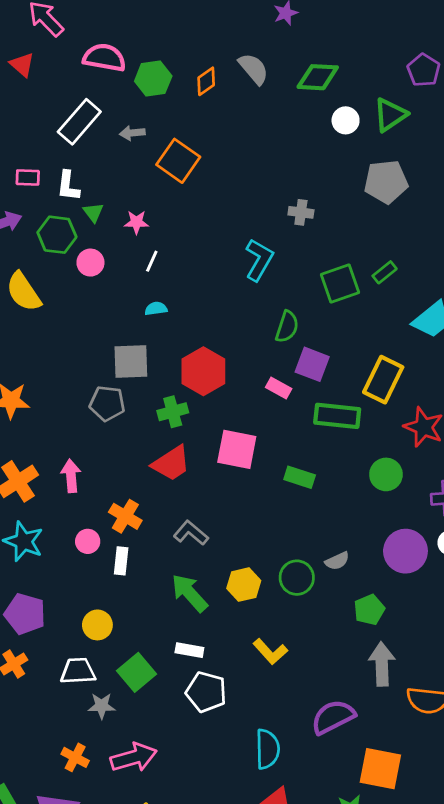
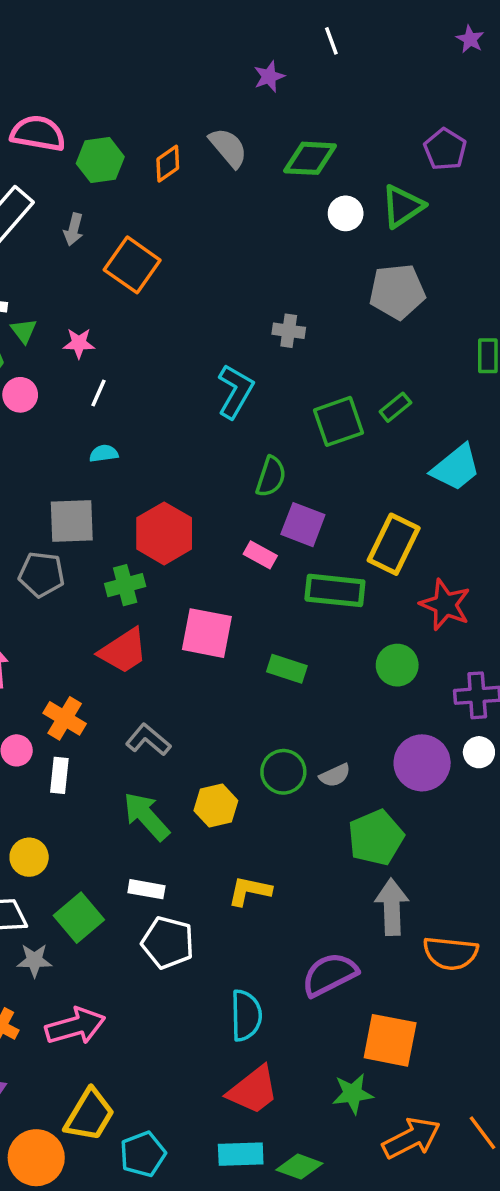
gray arrow: (132, 133) -> (74, 229), turned -70
green circle: (297, 578) -> (283, 772), moved
green pentagon: (369, 610) -> (376, 838), size x1.4
yellow L-shape: (270, 651) -> (250, 891), turned 144

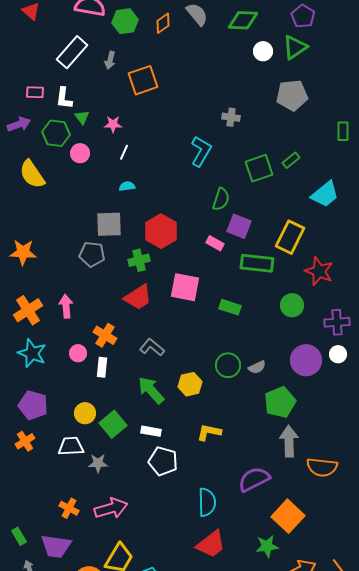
purple pentagon: (445, 149) -> (303, 16), moved
orange square: (132, 265) -> (143, 80), turned 36
green square: (79, 918) -> (113, 424), moved
gray star: (34, 960) -> (98, 463), moved
orange square: (390, 1040) -> (288, 516), turned 32

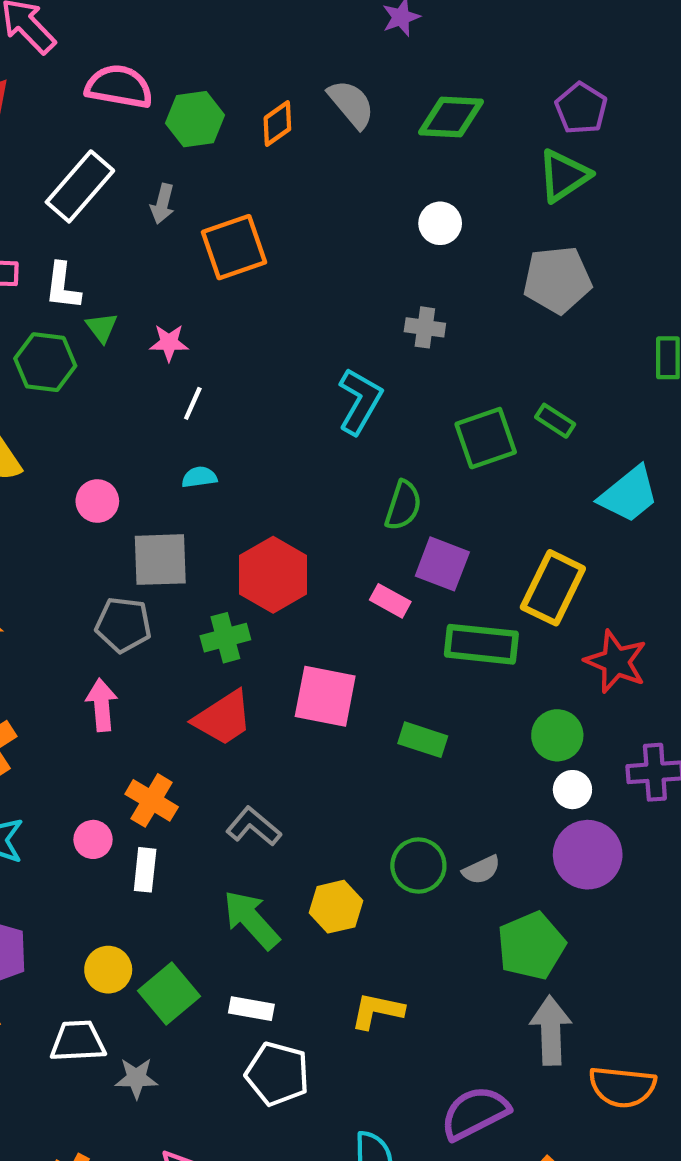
white circle: (263, 51) -> (440, 223), moved
pink circle: (80, 153) -> (97, 501), moved
green rectangle: (291, 160) -> (555, 421), turned 72
pink arrow: (66, 306) -> (102, 705), moved
white circle: (338, 354) -> (572, 790), moved

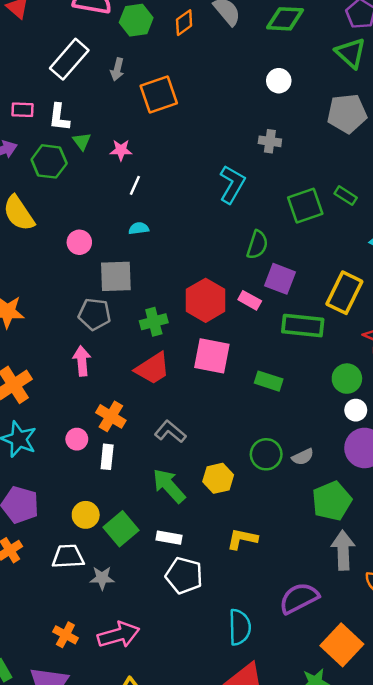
green triangle: (564, 176) -> (351, 53), turned -44
red hexagon: (273, 575) -> (206, 300), moved

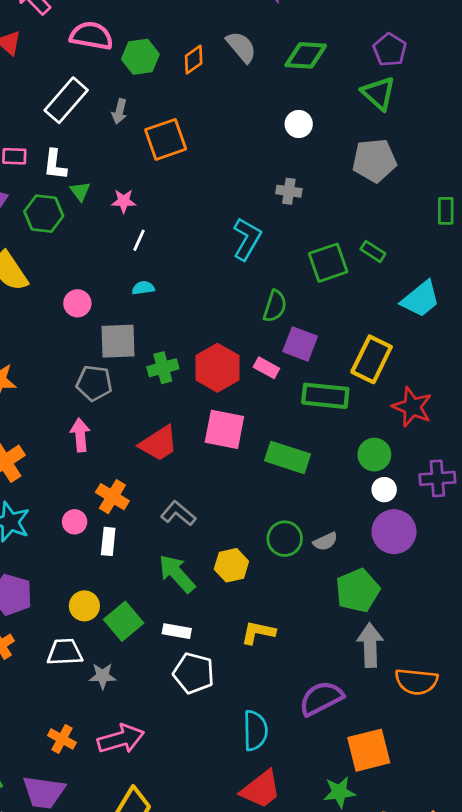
green cross: (154, 322) -> (163, 368), moved
green rectangle: (269, 381) -> (287, 457), size x1.4
orange square: (342, 645) -> (369, 750), turned 33

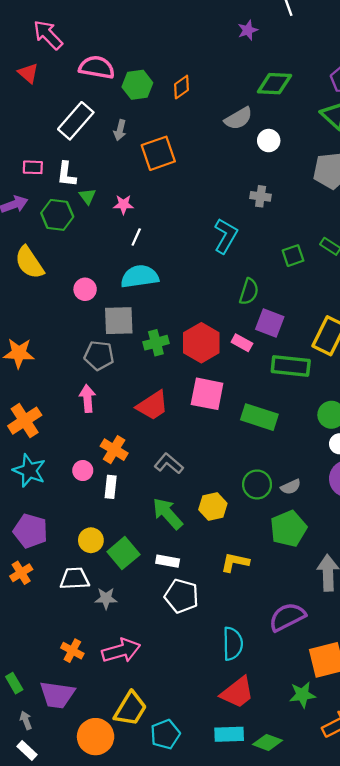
gray semicircle: (241, 47) -> (238, 118), moved, turned 100
green square: (328, 263) -> (293, 256), size x0.7
cyan semicircle: (143, 288) -> (140, 276), size x2.0
green pentagon: (358, 590) -> (288, 529), moved

